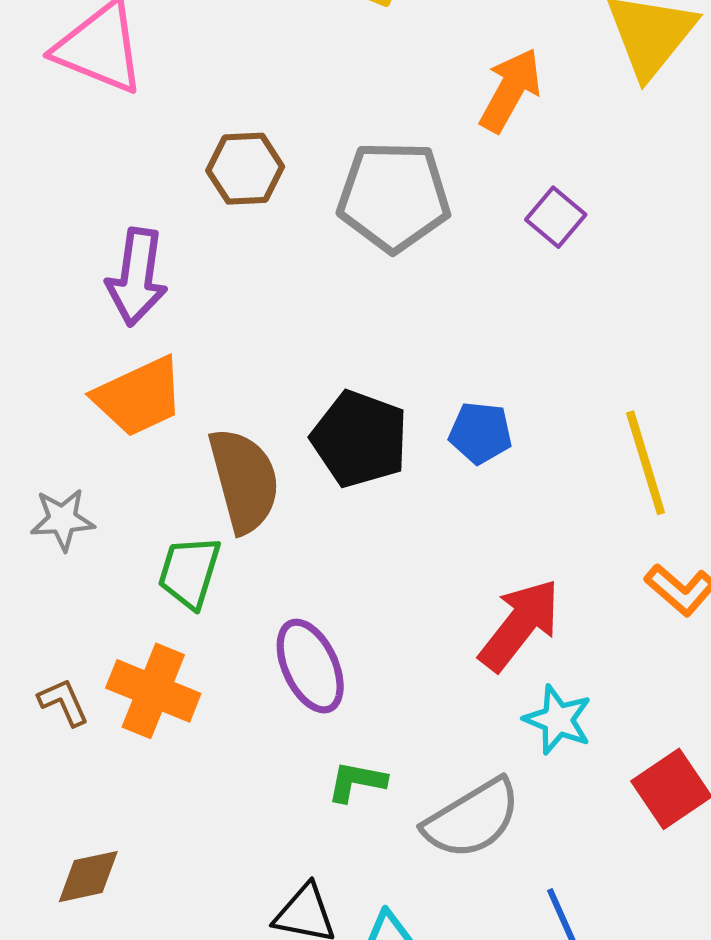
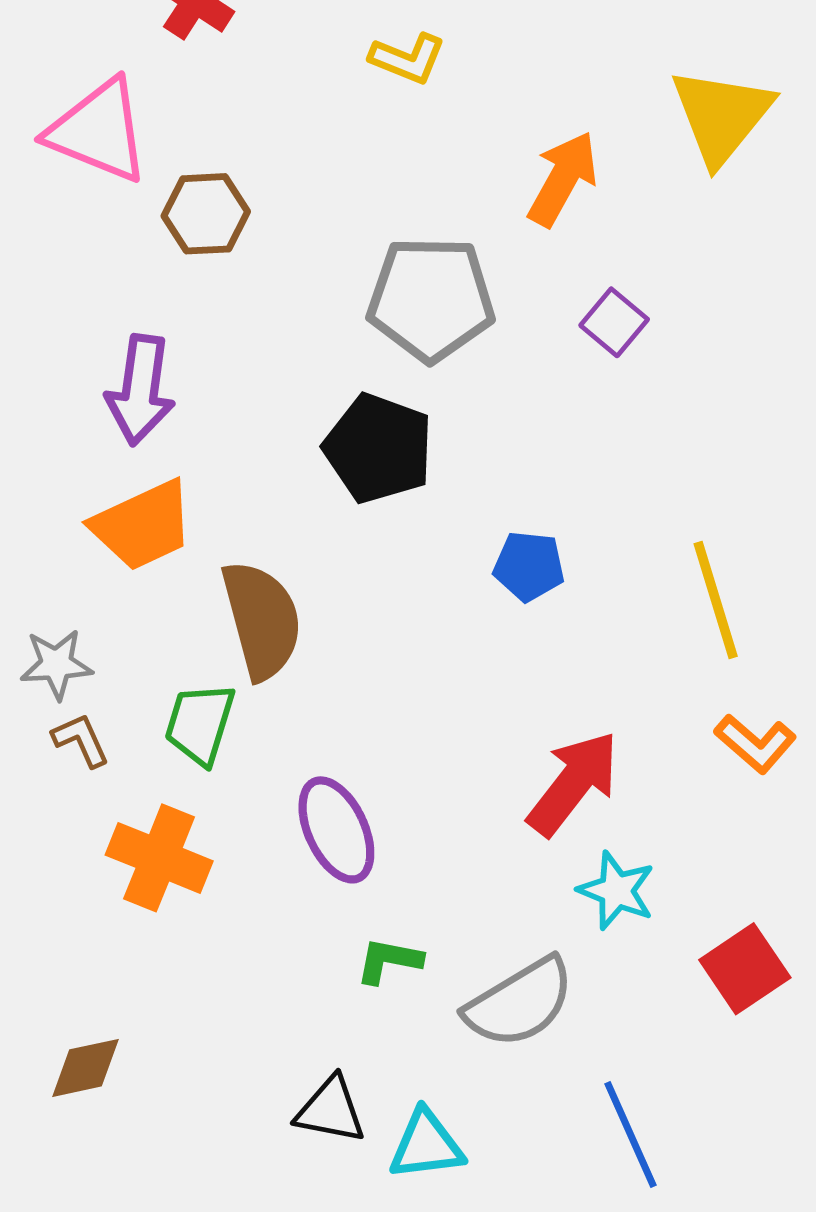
brown hexagon: (245, 169) -> (206, 214), moved
black pentagon: (360, 439) -> (378, 448), moved
brown L-shape: (64, 702) -> (81, 740), moved

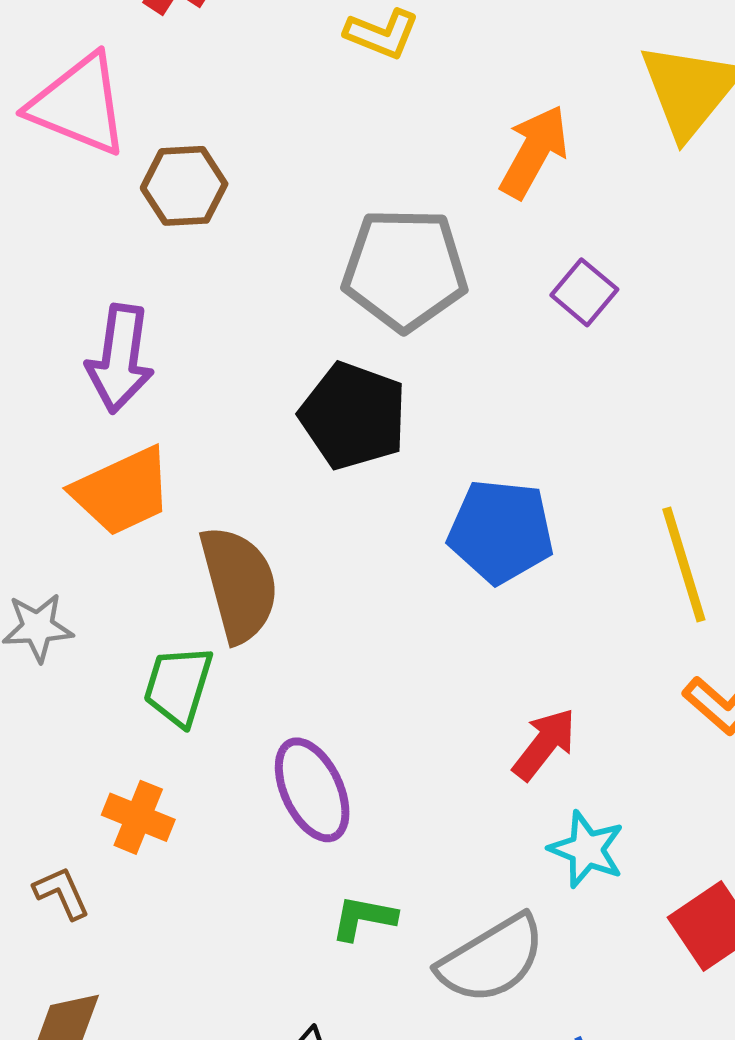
blue pentagon: (529, 566) -> (501, 531), size x1.5
brown L-shape: (81, 740) -> (62, 893), moved
red arrow: (573, 783) -> (544, 744), size x0.7
orange cross: (159, 858) -> (138, 817), size x0.7

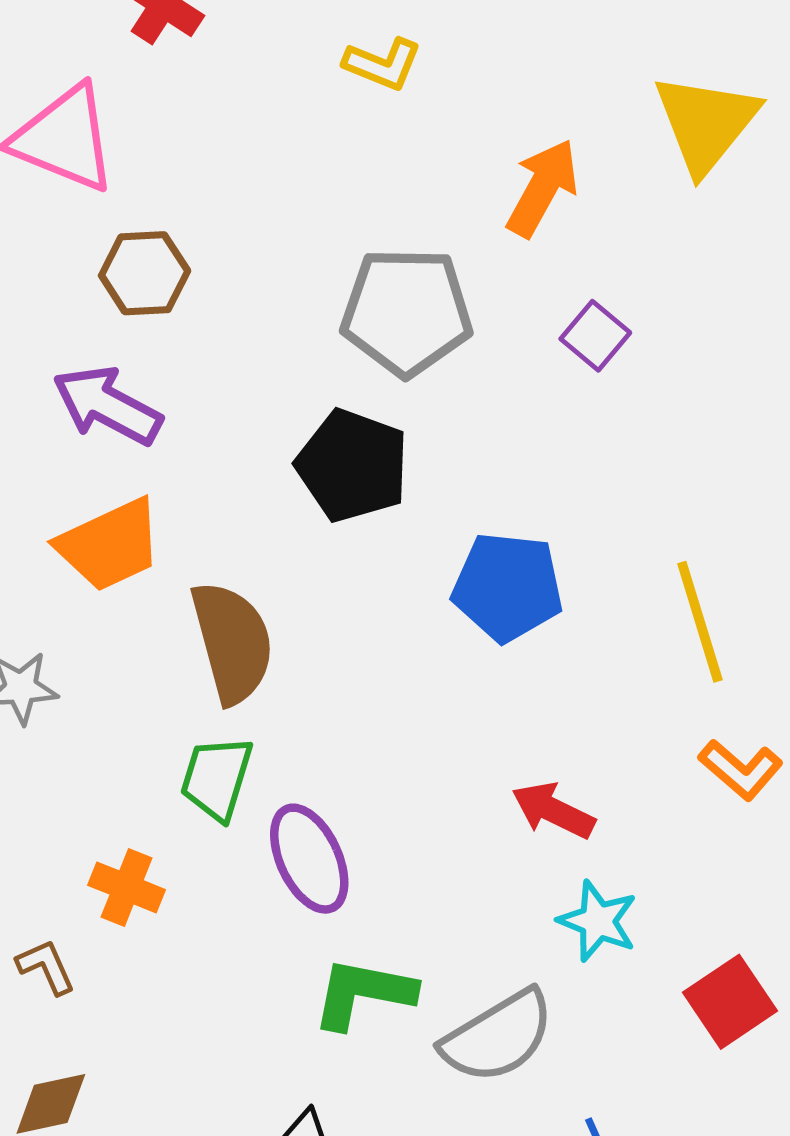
brown hexagon: (184, 186) -> (145, 273), moved
purple arrow: (120, 359) -> (107, 405), turned 110
green trapezoid: (178, 686) -> (217, 778), moved
red arrow: (544, 744) -> (553, 811), turned -102
green L-shape: (364, 918) -> (363, 993), size x1.5

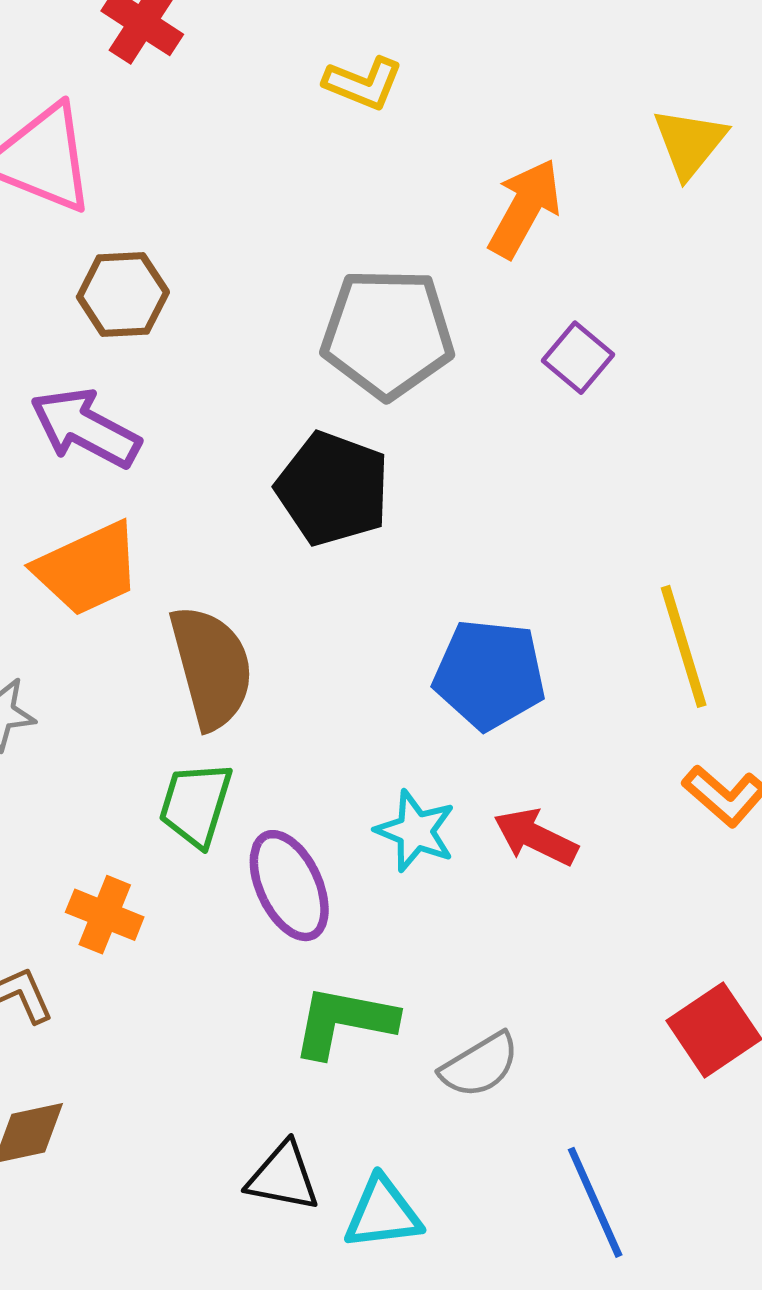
yellow triangle: (706, 123) -> (690, 143), size x0.7
blue pentagon: (508, 587) -> (489, 674), moved
cyan star: (598, 921) -> (415, 831), moved
gray semicircle: (498, 1036) -> (480, 1065), size x0.7

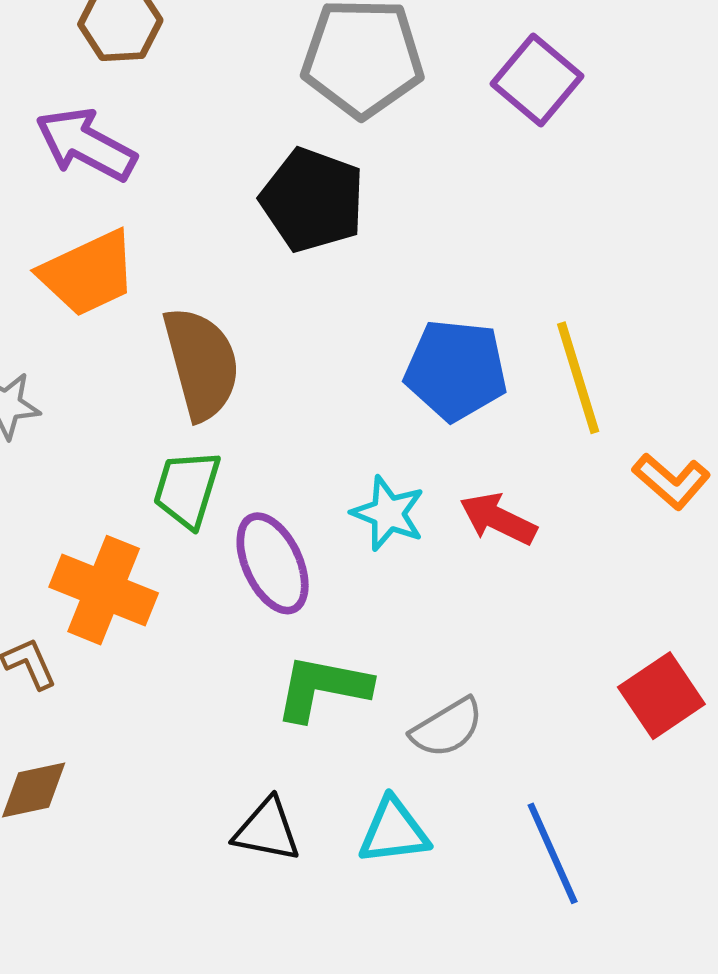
purple square: (578, 358) -> (537, 80), size x1.4
yellow line: (684, 646) -> (578, 378), moved
orange cross: (105, 915) -> (104, 590), size x1.5
cyan triangle: (383, 1213) -> (394, 831), moved

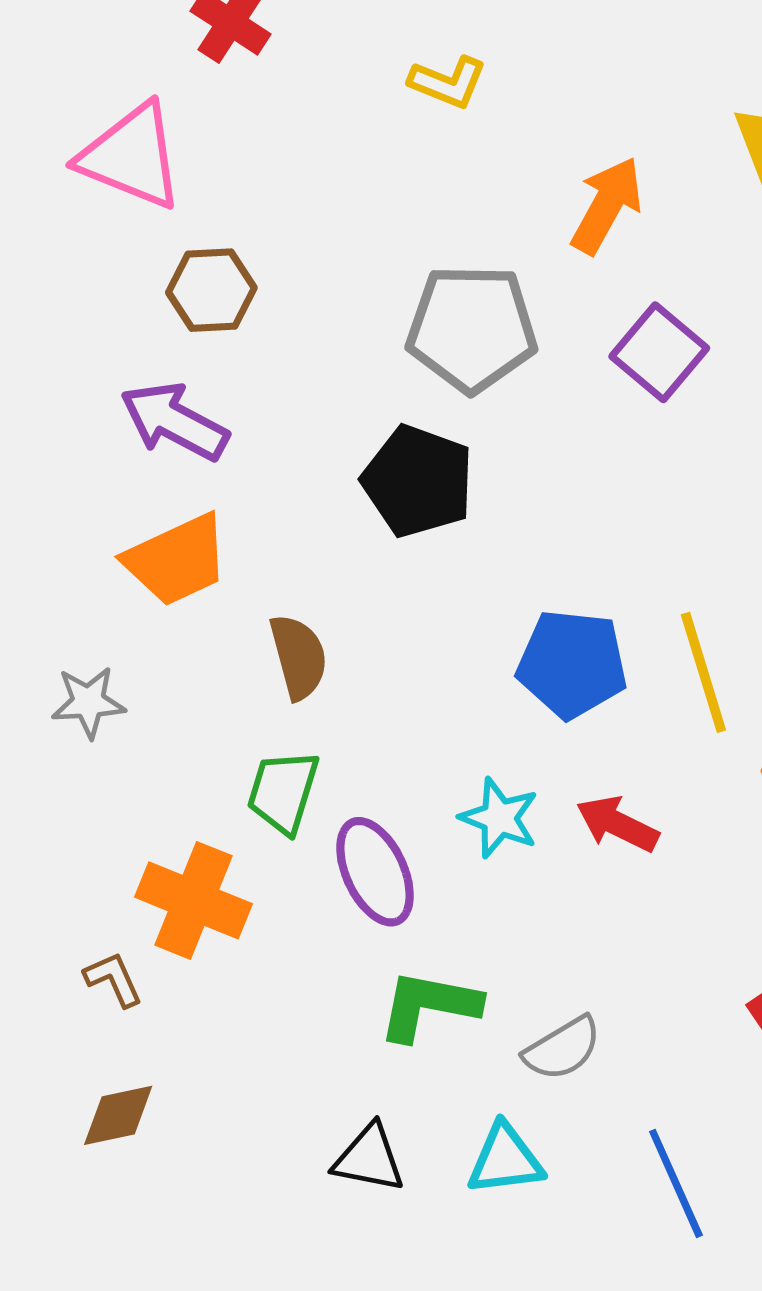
brown semicircle: (201, 363) -> (299, 657), size x0.7

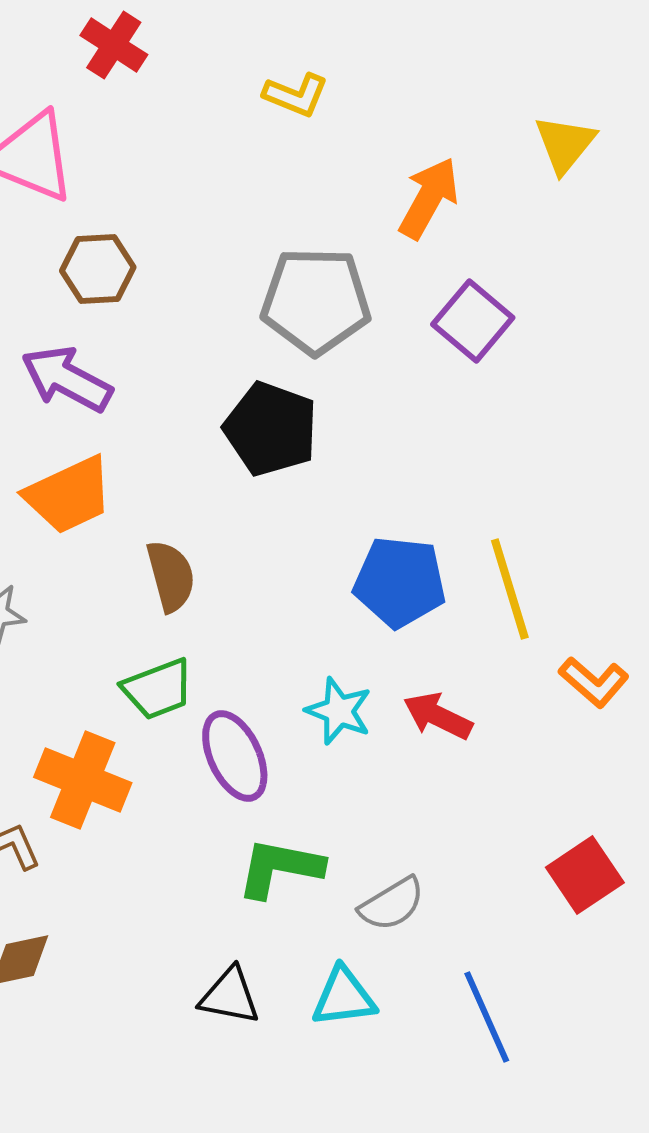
green trapezoid: (283, 792) -> (158, 689), turned -128

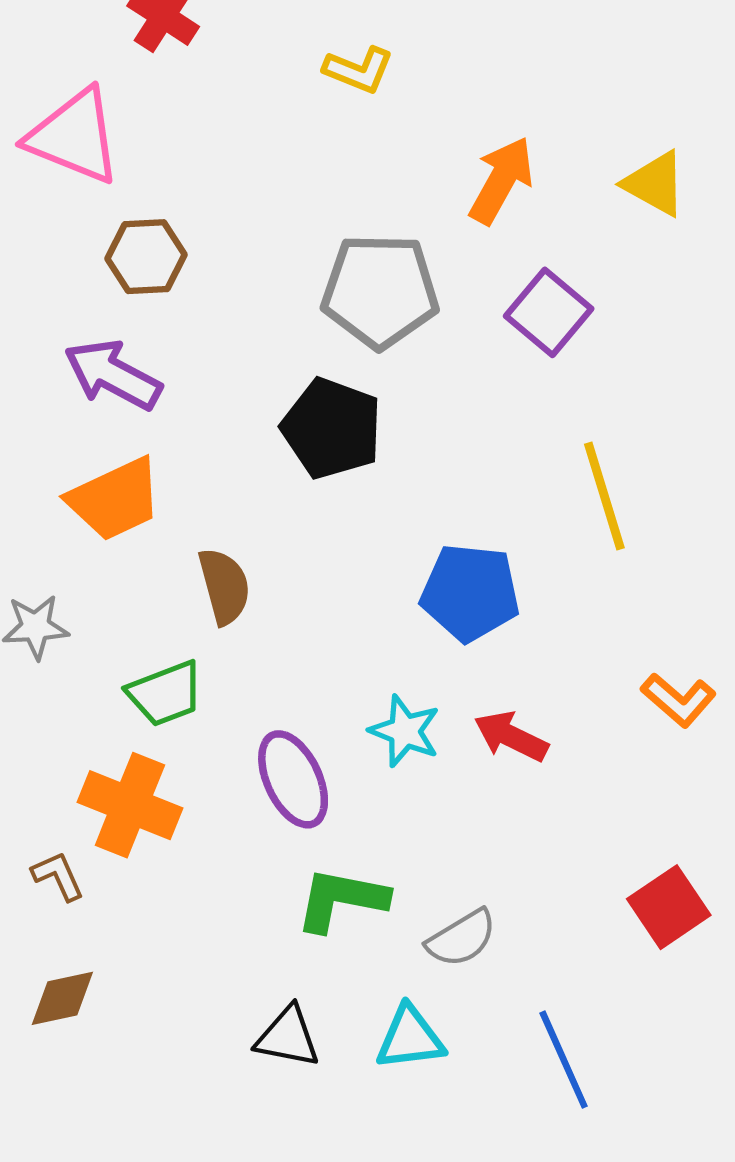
yellow triangle: (565, 144) -> (655, 184), moved, turned -40
yellow line: (510, 589) -> (604, 496), moved
green trapezoid: (158, 689) -> (165, 693), moved

